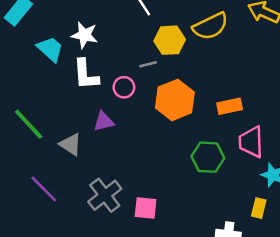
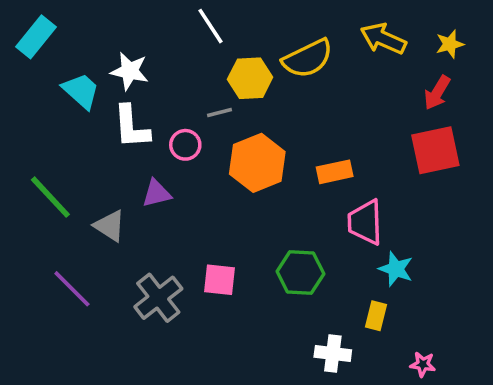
green hexagon: (208, 157) -> (300, 273), moved
pink square: (146, 208) -> (219, 280), moved

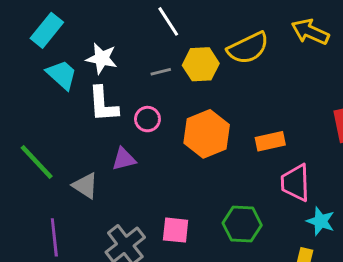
cyan rectangle: (36, 37) -> (47, 30), moved
gray line: (219, 112) -> (161, 72), moved
purple line: (72, 289) -> (54, 237), turned 39

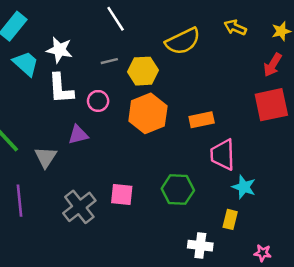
yellow arrow: (310, 32) -> (235, 27), size x0.7
yellow hexagon: (201, 64) -> (143, 71), moved
gray triangle: (85, 186) -> (46, 157), turned 30

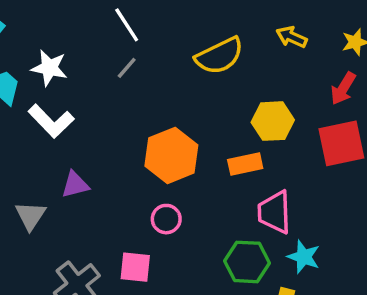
gray line: (109, 61) -> (127, 68), moved, turned -35
yellow hexagon: (143, 71) -> (273, 121), moved
white L-shape: (61, 89) -> (51, 121), turned -40
pink circle: (98, 101) -> (166, 219), moved
green hexagon: (178, 189) -> (247, 262), moved

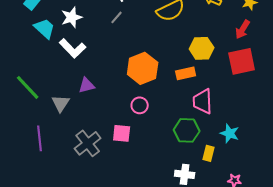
white star: (49, 68) -> (72, 17), turned -30
cyan star: (304, 257) -> (230, 133), moved

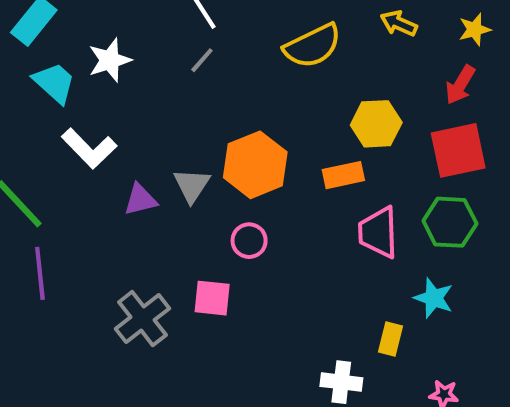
white L-shape: (73, 48) -> (89, 148), moved
gray triangle: (61, 103) -> (192, 185), moved
green hexagon: (187, 130) -> (450, 222), moved
purple line: (40, 138) -> (40, 273), moved

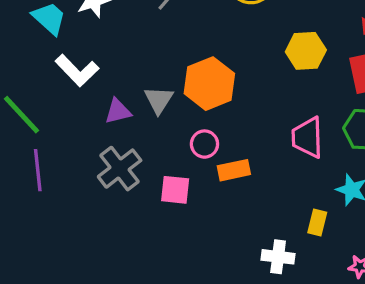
orange rectangle: (343, 175) -> (234, 170), moved
gray cross: (142, 319) -> (120, 169), moved

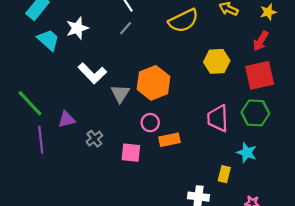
white L-shape: (77, 70) -> (92, 73), moved
purple triangle: (118, 111) -> (67, 119), moved
gray cross: (120, 169) -> (94, 139), size x0.6

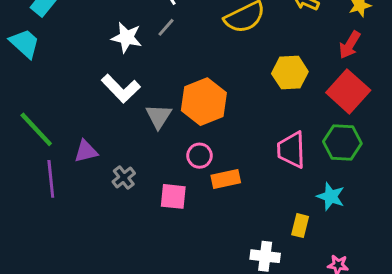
white star: (77, 28) -> (127, 38), moved, turned 30
cyan trapezoid: (48, 40) -> (25, 43), moved
red square: (260, 75) -> (348, 91), turned -36

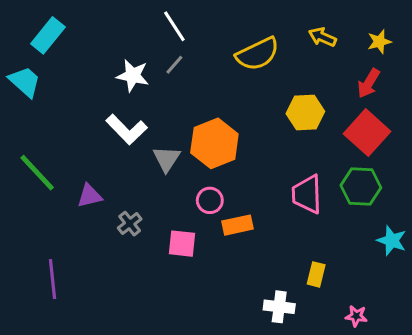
purple line: (51, 179) -> (53, 279), moved
cyan star: (331, 196) -> (392, 240), moved

